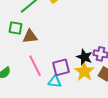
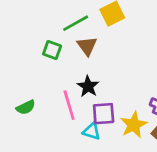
brown triangle: (30, 36) -> (87, 46), moved, turned 49
black star: (84, 57) -> (88, 86), moved

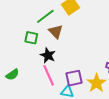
black star: (88, 86) -> (48, 55), moved
green semicircle: (26, 107) -> (12, 75), moved

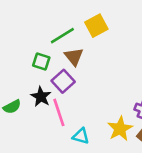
black star: (48, 55) -> (41, 97), moved
purple square: (74, 78) -> (63, 81), moved, turned -36

